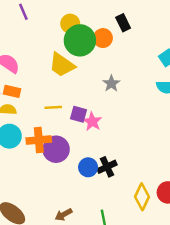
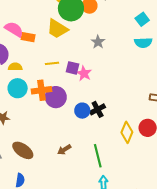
orange rectangle: (12, 91) -> (28, 37), moved

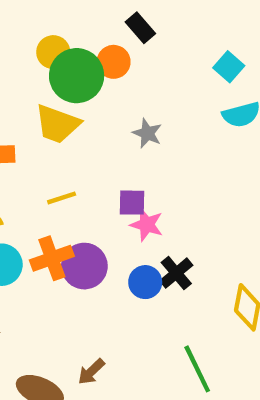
purple square: (73, 68) -> (132, 203), moved
pink star: (84, 73) -> (147, 225), moved
brown arrow: (64, 150) -> (91, 372), moved

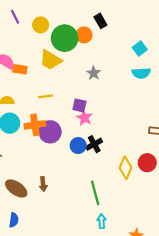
yellow circle: (53, 52) -> (41, 25), moved
brown arrow: (91, 372) -> (43, 184), turned -64

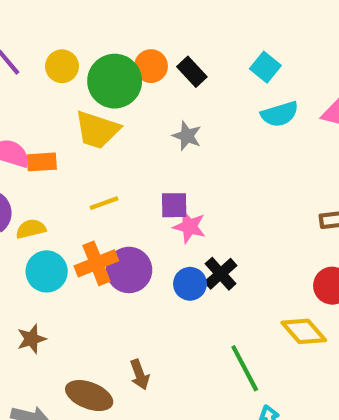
black rectangle: (100, 21) -> (192, 72), moved
yellow diamond: (125, 168) -> (304, 331), moved, turned -50

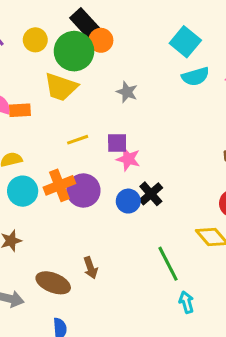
cyan square: (265, 67) -> (185, 42), size x1.4
black rectangle: (192, 72) -> (85, 23), moved, size x1.4
yellow line: (104, 203) -> (78, 140), moved

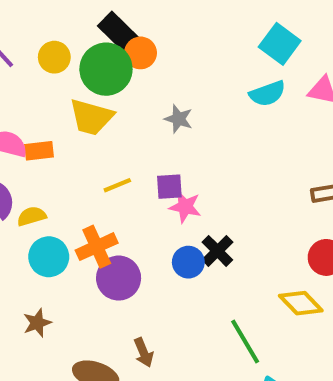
cyan square: (185, 42) -> (280, 44), moved
purple circle: (83, 191) -> (119, 278), moved

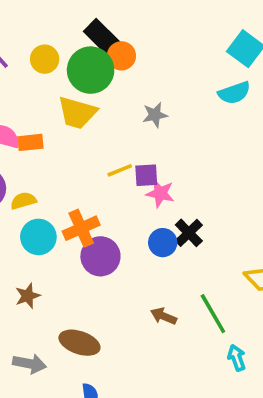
gray star: (179, 119) -> (155, 115), turned -30
yellow line: (117, 185) -> (120, 170), moved
brown arrow: (144, 352) -> (164, 316), moved, turned 135

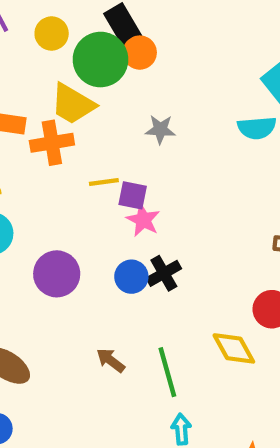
orange cross: (81, 228) -> (52, 143), moved

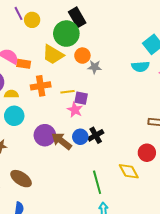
yellow circle: (52, 34) -> (32, 20), moved
orange circle: (140, 53) -> (82, 56), moved
orange cross: (52, 143) -> (41, 86), moved
pink star: (143, 220) -> (75, 110), moved
brown arrow: (111, 360) -> (62, 141), moved, size x1.5

